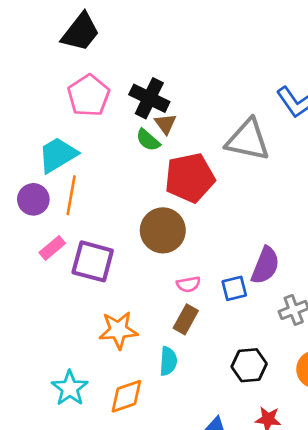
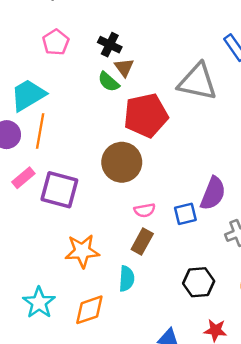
pink pentagon: (89, 96) -> (56, 42), size x0.7
black cross: (149, 98) -> (110, 45), size x0.7

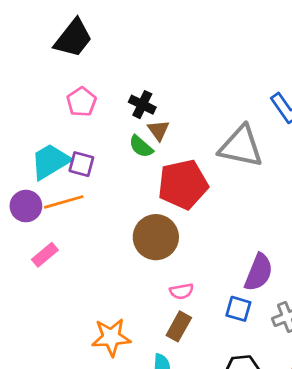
orange line: (40, 131) -> (64, 202), turned 64
purple square: (59, 190) -> (81, 164), moved, size x0.6
blue square: (185, 214) -> (238, 309), moved, turned 30

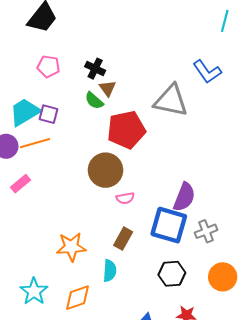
pink pentagon: (81, 102) -> (48, 66), turned -30
pink semicircle: (182, 291) -> (125, 198), moved
blue square: (238, 309) -> (169, 225), size x1.8

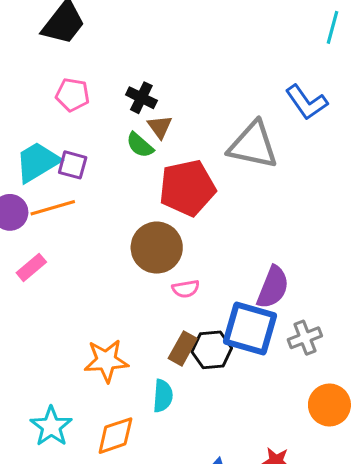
black hexagon: (172, 274) -> (212, 350), moved

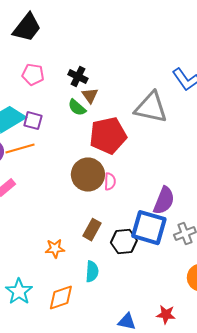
pink semicircle: (186, 289) -> (110, 182), moved, turned -78
brown rectangle: (183, 348) -> (92, 230), moved
orange star: (106, 361) -> (55, 249), size x0.7

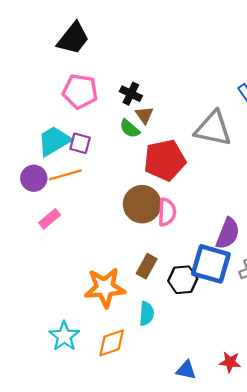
pink pentagon: (33, 75) -> (80, 91), size x1.4
pink semicircle: (110, 182) -> (167, 212), size x1.4
orange star: (55, 249) -> (105, 288), size x1.8

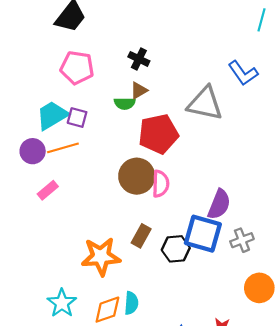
black cross: (131, 94) -> (139, 59), moved
brown triangle: (144, 115) -> (139, 90), turned 36
green semicircle: (130, 129) -> (125, 103), turned -42
cyan semicircle: (147, 314) -> (131, 303), moved

